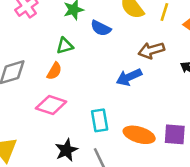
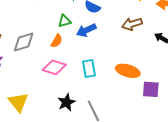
blue arrow: (129, 77) -> (86, 30), moved
cyan rectangle: (100, 120) -> (89, 68), moved
orange ellipse: (139, 135) -> (128, 71), moved

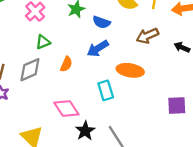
green triangle: (65, 21) -> (43, 42), moved
pink diamond: (54, 67) -> (66, 109), moved, turned 45
orange ellipse: (128, 71) -> (130, 70), moved

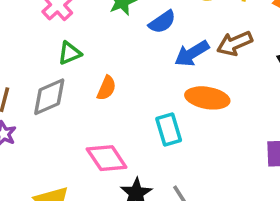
blue semicircle: (101, 22) -> (162, 22), turned -54
blue arrow: (98, 48) -> (192, 53), moved

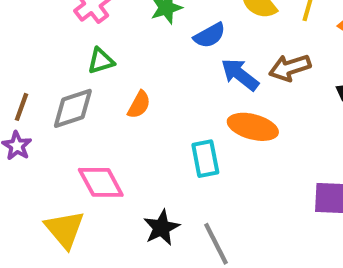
blue arrow: (192, 53) -> (240, 74), turned 64
pink diamond: (107, 158) -> (101, 182), moved

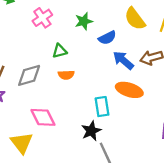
green triangle: (101, 61) -> (60, 51), moved
orange semicircle: (139, 105) -> (66, 75), turned 56
black star: (162, 228) -> (91, 131), moved

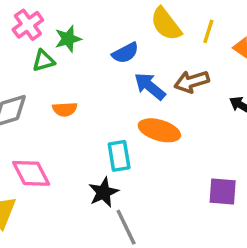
green star: (84, 21) -> (68, 39), moved
green triangle: (60, 51) -> (44, 61), moved

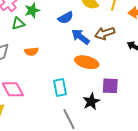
cyan rectangle: (119, 156) -> (60, 87), moved
purple square: (223, 191) -> (110, 86), moved
black star: (104, 192) -> (91, 102), moved

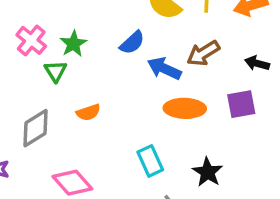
green triangle: (18, 24) -> (55, 71), turned -32
purple square: (110, 86) -> (241, 104), moved

